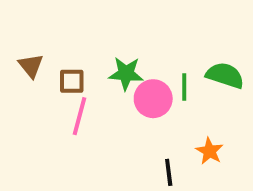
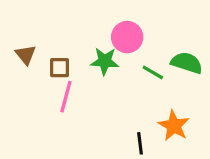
green line: (184, 87) -> (153, 72), turned -60
pink circle: (153, 99) -> (127, 37), moved
orange star: (209, 151) -> (174, 126), size x1.4

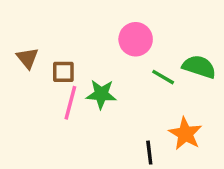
green star: (105, 61) -> (101, 94), moved

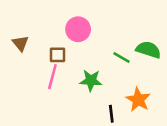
pink circle: (136, 39) -> (78, 29), moved
brown square: (63, 72) -> (58, 55), moved
green star: (101, 94) -> (91, 80), moved

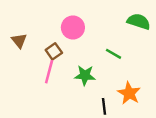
green semicircle: (148, 50) -> (139, 22), moved
brown square: (58, 55) -> (54, 51), turned -35

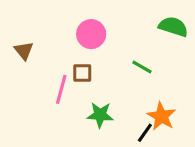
brown square: (54, 51) -> (82, 73), moved, turned 35
green star: (85, 75) -> (100, 115), moved
black line: (104, 106) -> (145, 133), moved, turned 42

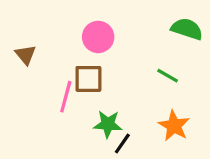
green line: (142, 67) -> (168, 76), moved
brown square: (82, 73) -> (88, 79), size x1.4
black line: (145, 133) -> (122, 143), moved

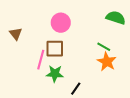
green star: (108, 124) -> (55, 74), moved
orange star: (174, 126) -> (107, 62), moved

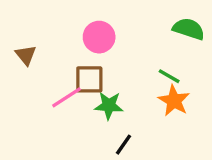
pink line: (41, 60) -> (66, 97), turned 42
green star: (55, 74) -> (109, 105), moved

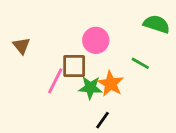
pink circle: (99, 37) -> (96, 40), moved
pink line: (66, 97) -> (55, 81), turned -30
orange star: (174, 101) -> (111, 84), moved

